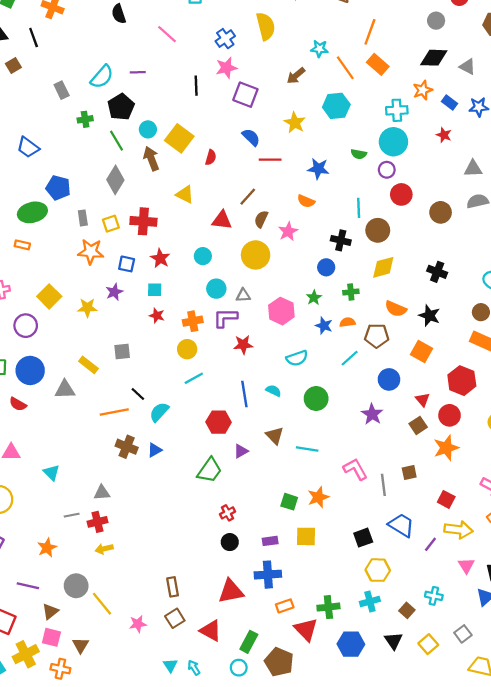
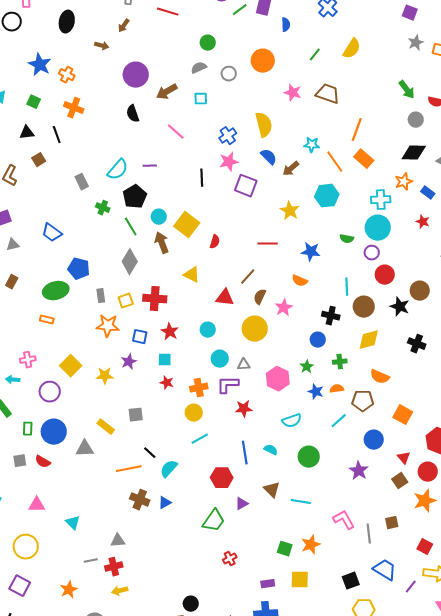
green cross: (85, 119) -> (103, 208), turned 32
blue semicircle: (251, 137) -> (269, 157), moved
black star: (429, 316) -> (400, 307), moved
black circle: (230, 542) -> (191, 604), moved

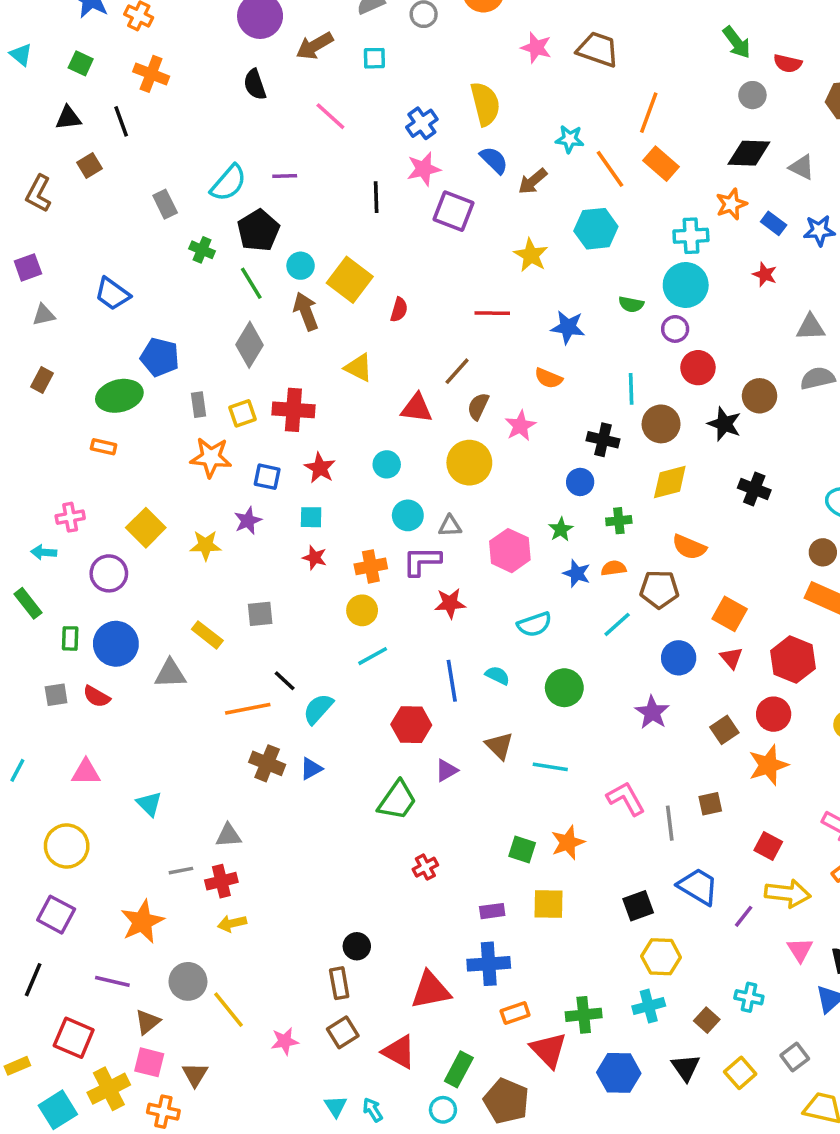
red triangle: (404, 458) -> (731, 658), moved
orange star: (69, 590) -> (142, 922), size x1.4

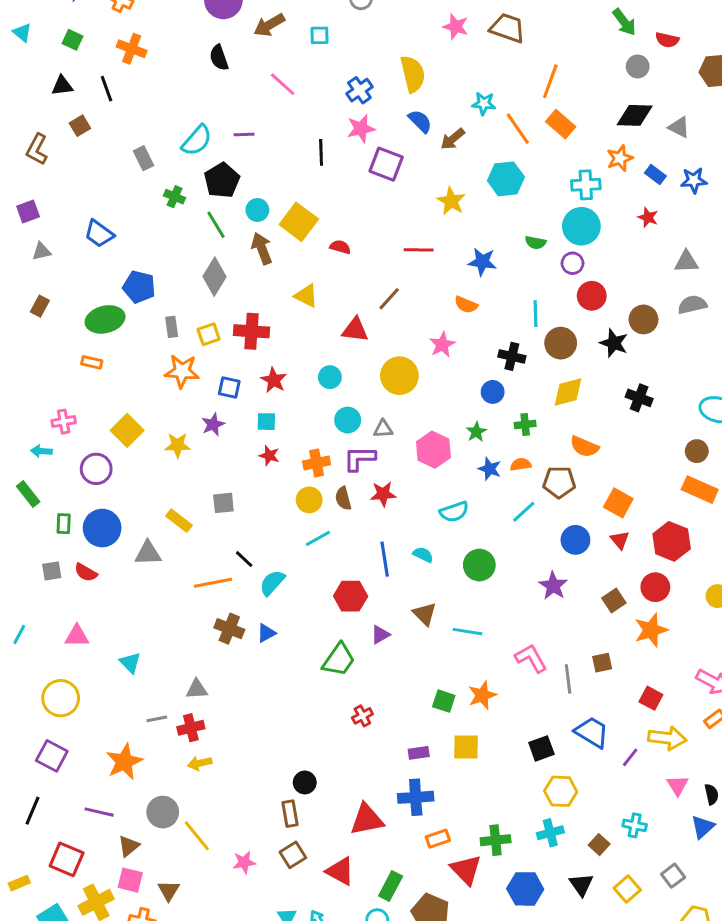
red semicircle: (399, 310) -> (340, 247), turned -90
brown semicircle: (478, 406) -> (343, 498), moved, turned -40

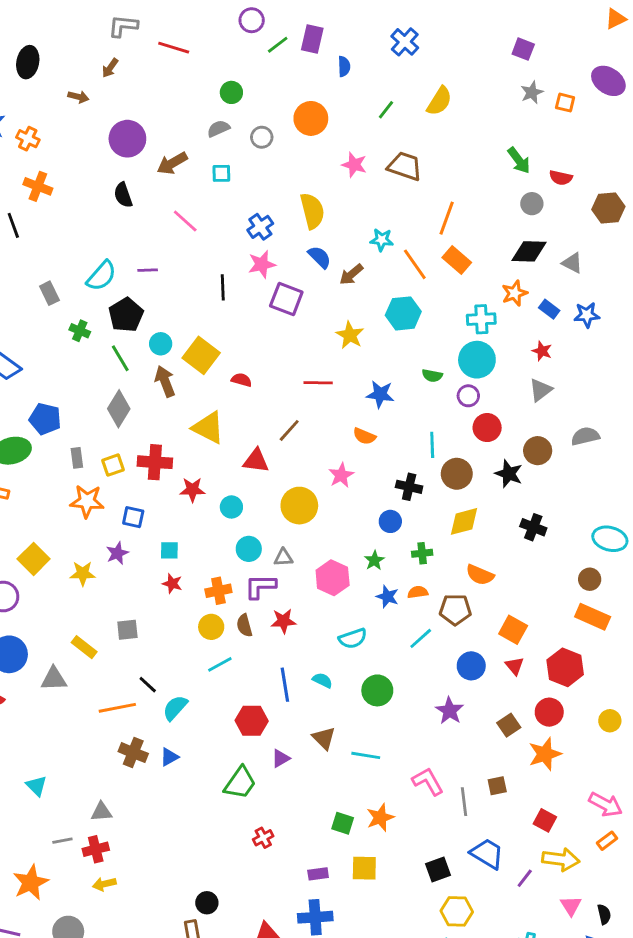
gray triangle: (686, 262) -> (541, 390), moved, turned -35
yellow triangle: (306, 296) -> (208, 428), size x1.4
red star: (274, 380) -> (192, 490), moved, turned -30

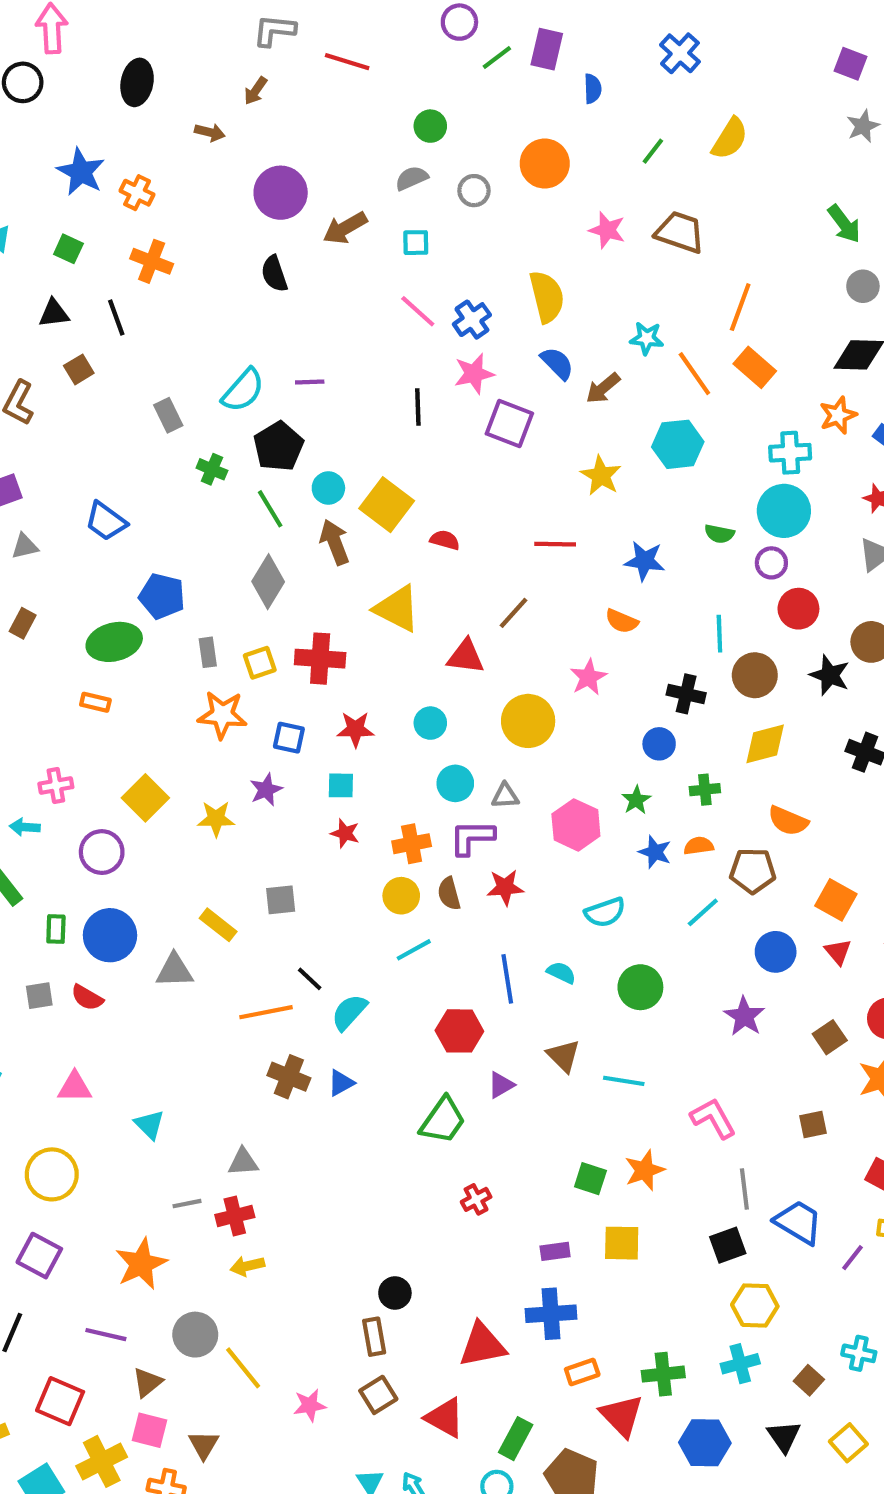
pink line: (185, 221) -> (418, 311), moved
red star: (192, 490) -> (355, 729), moved
gray line: (464, 802) -> (744, 1189), moved

